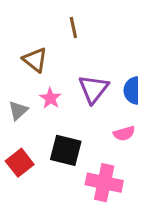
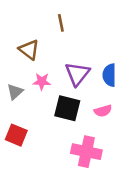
pink star: (50, 98) -> (42, 81), turned -30
black square: (66, 150) -> (67, 108), moved
red square: (20, 163) -> (16, 135), turned -30

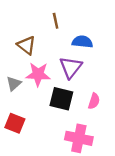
blue semicircle: (109, 75) -> (82, 42), moved, turned 96
pink star: (42, 81) -> (38, 74), size x1.5
pink semicircle: (103, 111) -> (94, 101), turned -56

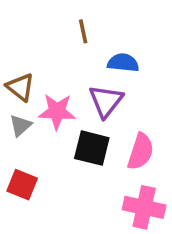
brown triangle: (26, 45) -> (20, 87), moved
pink semicircle: (94, 101) -> (141, 152), size x1.5
pink cross: (79, 138) -> (144, 207), moved

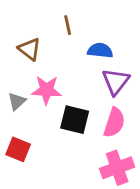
brown triangle: (20, 87) -> (29, 49), moved
purple triangle: (106, 101) -> (116, 82), moved
pink cross: (144, 207) -> (117, 168), turned -32

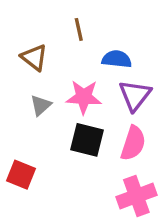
pink star: (46, 90) -> (84, 97), moved
gray triangle: (17, 101) -> (41, 105), moved

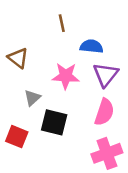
brown triangle: (34, 57) -> (18, 58), moved
gray triangle: (41, 105) -> (32, 98), moved
black square: (87, 140) -> (54, 122), moved

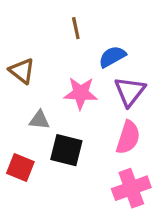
blue semicircle: (91, 46) -> (112, 57), turned -35
gray triangle: (32, 98) -> (39, 120), turned 48

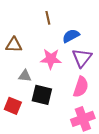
brown triangle: (22, 71) -> (14, 45), turned -36

